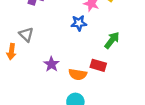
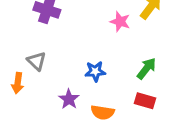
blue star: (79, 23) -> (95, 71), moved
red rectangle: (98, 65) -> (145, 101), moved

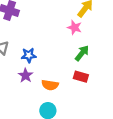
pink star: (120, 22) -> (74, 28), moved
blue star: (95, 71) -> (29, 55), moved

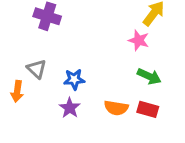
green arrow: (82, 53) -> (149, 76), turned 77
orange semicircle: (50, 85) -> (116, 108), moved

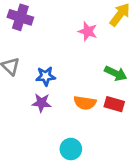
pink star: (139, 40) -> (88, 31), moved
purple star: (70, 108) -> (41, 103), turned -30

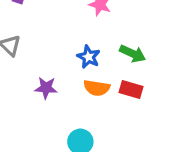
blue star: (46, 76) -> (89, 57), moved, turned 30

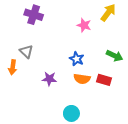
green arrow: (133, 54) -> (114, 56), moved

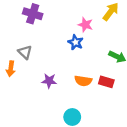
blue star: (77, 59) -> (76, 42), moved

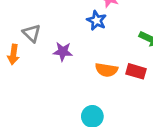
purple star: (49, 81) -> (63, 52), moved

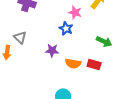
purple star: (63, 52) -> (52, 50), moved

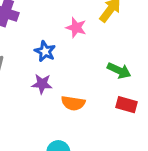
blue star: (66, 28) -> (45, 51), moved
red rectangle: (94, 64) -> (126, 105), moved

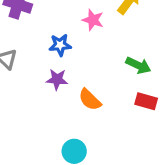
blue star: (45, 51) -> (60, 45), turned -30
orange semicircle: (73, 103) -> (90, 100), turned 35

